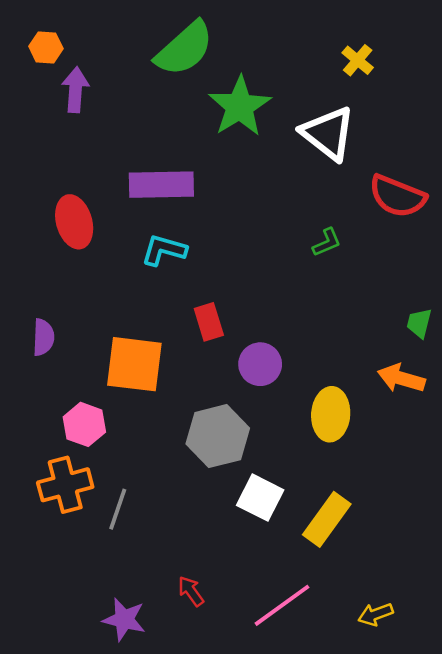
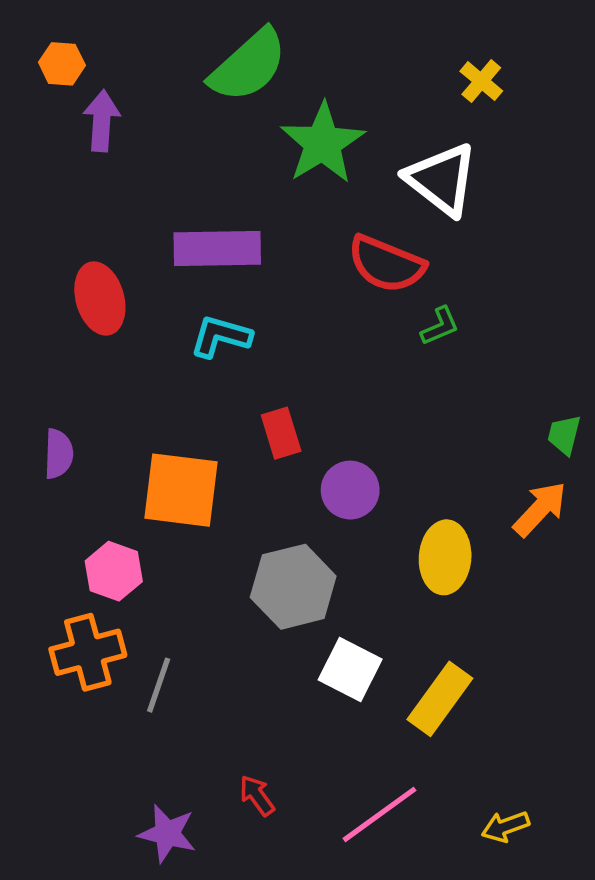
red semicircle: (397, 196) -> (386, 264), moved
orange arrow: (401, 378) -> (540, 509), turned 117

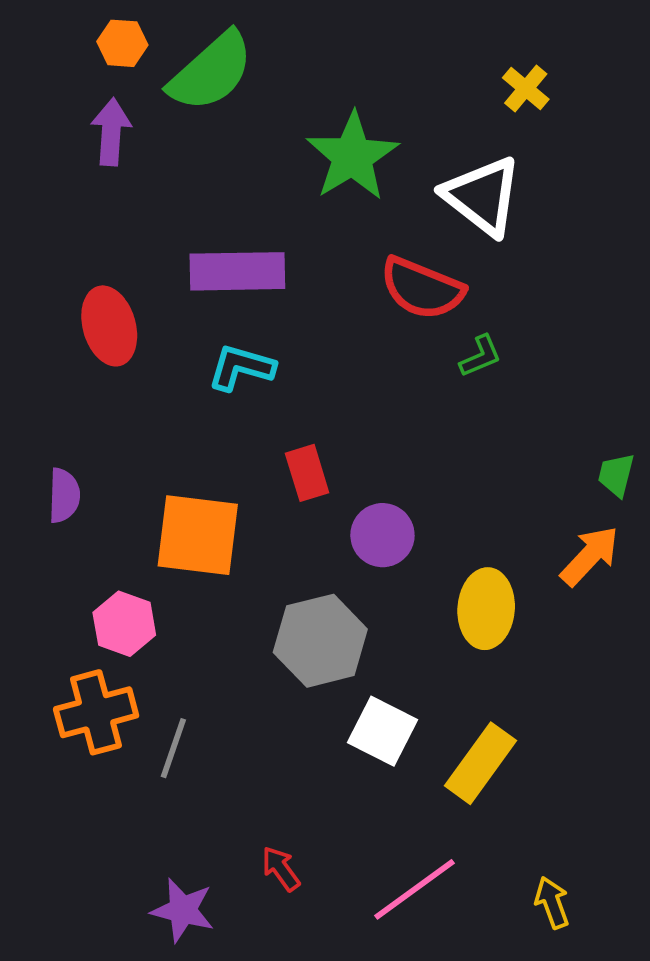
orange hexagon: (62, 64) -> (122, 43), moved
green semicircle: (248, 66) -> (211, 72), moved
yellow arrow: (505, 827) -> (552, 903), turned 90

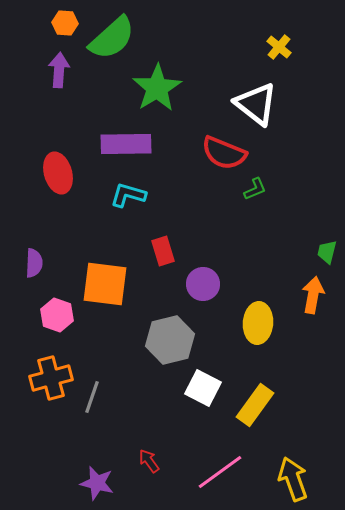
green star: (352, 156) -> (157, 88), moved
orange arrow: (590, 556) -> (313, 295), turned -33
pink hexagon: (124, 624) -> (57, 315), moved
yellow arrow: (552, 903) -> (293, 479), size x1.6

